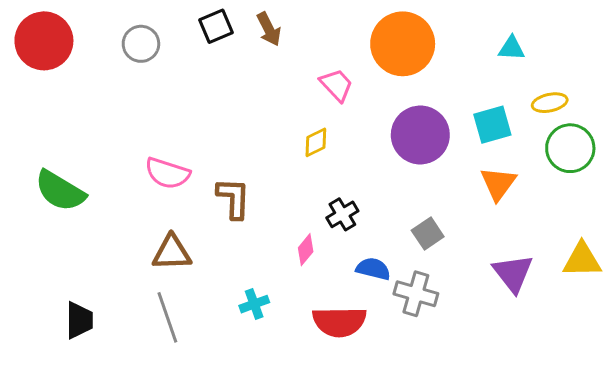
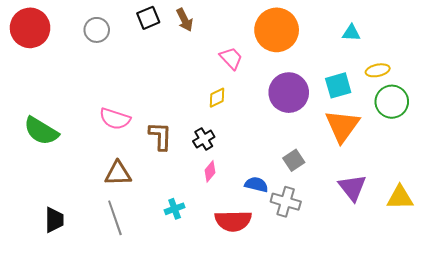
orange triangle: (498, 184) -> (342, 126), size x1.4
black cross: (342, 214) -> (204, 139), moved
yellow triangle: (582, 260) -> (400, 198), moved

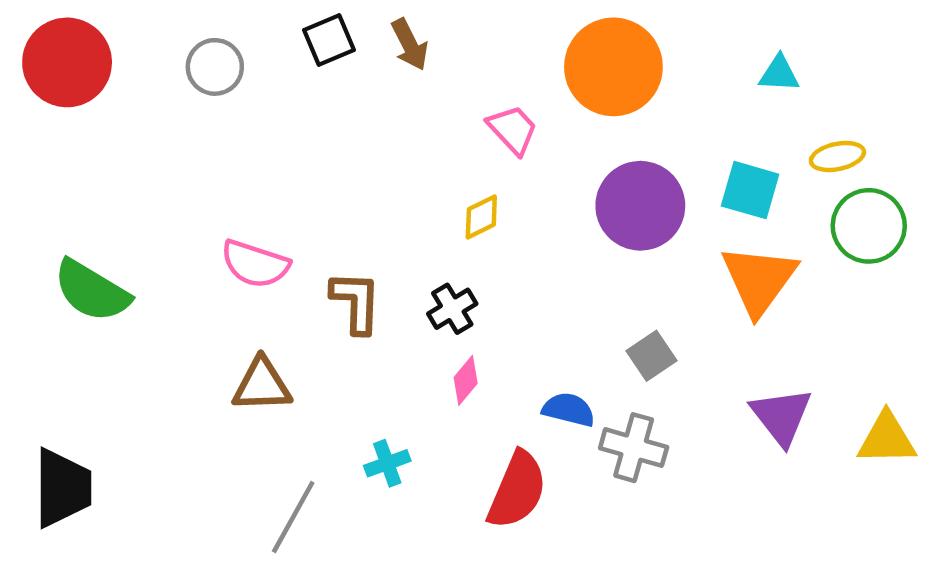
cyan square: (338, 85) -> (750, 190), turned 32
gray line: (115, 218) -> (293, 517), moved, turned 48
black trapezoid: (54, 220) -> (63, 488), moved, size x1.4
red semicircle: (233, 221) -> (517, 490), turned -66

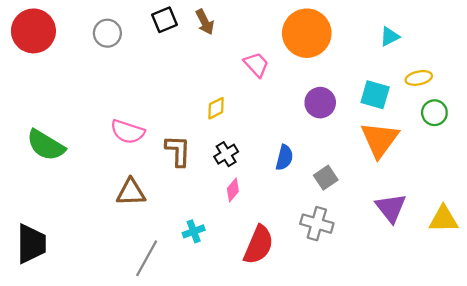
cyan triangle: (779, 74) -> (390, 37), turned -30
purple circle: (640, 206) -> (320, 103), size x0.7
yellow diamond: (481, 217) -> (216, 108), moved
green circle: (869, 226) -> (434, 113), size x0.7
blue semicircle: (569, 410) -> (284, 157), moved, turned 90

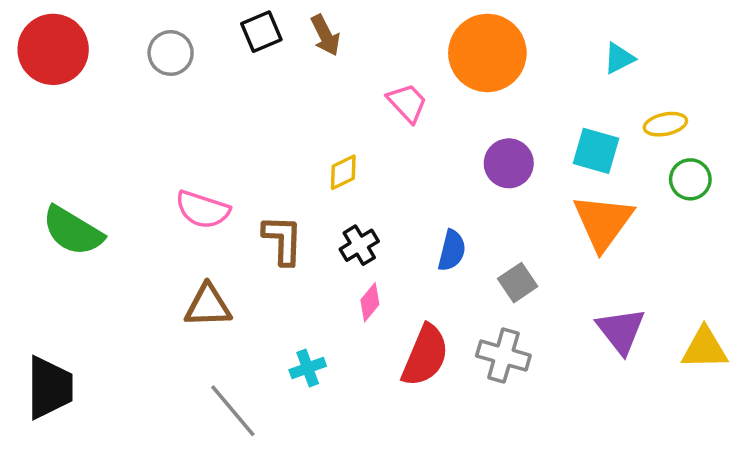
red semicircle: (259, 245) -> (425, 356), moved
gray line: (147, 258) -> (233, 411), turned -69

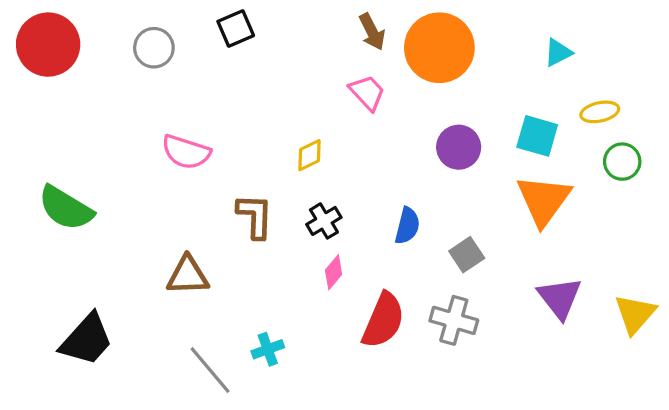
brown arrow: (325, 35) -> (372, 32), moved
pink semicircle: (203, 210) -> (186, 152), moved
yellow triangle: (705, 348) -> (635, 314), turned -48
cyan cross: (308, 368) -> (268, 349), moved
black trapezoid: (50, 388) -> (87, 340), moved, turned 42

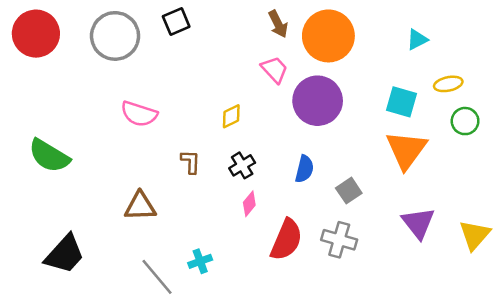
gray circle: (154, 48) -> (115, 36), size x1.6
purple circle: (459, 147) -> (318, 101), moved, size x1.5
brown L-shape: (255, 216) -> (191, 162), size x0.7

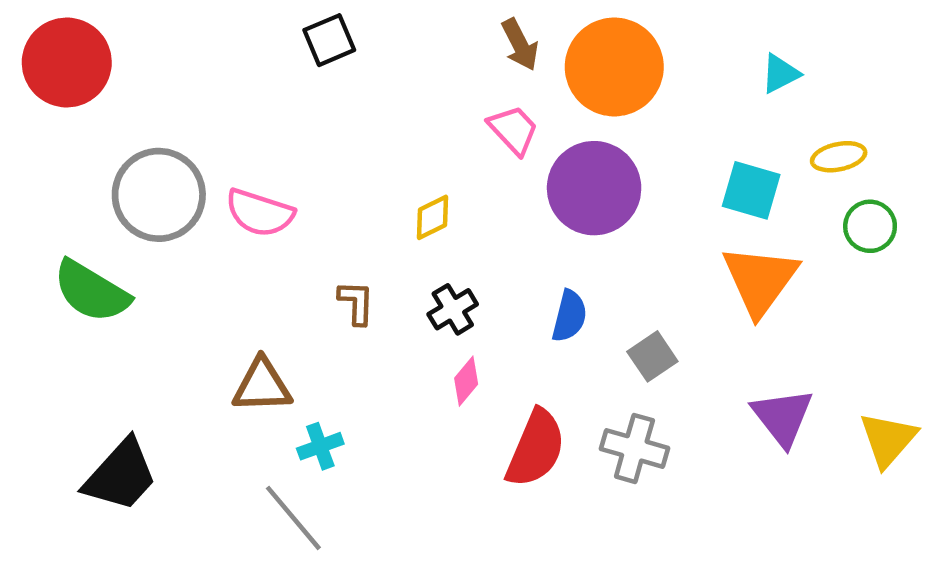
gray circle: (115, 36) -> (159, 195), moved
cyan cross: (200, 261) -> (320, 446), moved

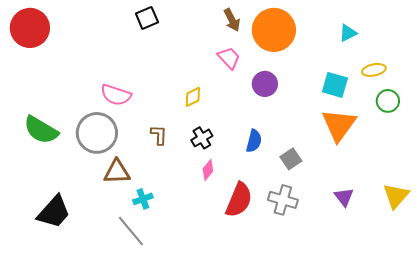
purple circle: (594, 188) -> (265, 84), size x0.6
gray circle: (159, 195) -> (97, 133), moved
purple triangle: (783, 417) -> (344, 197), moved, size x0.7

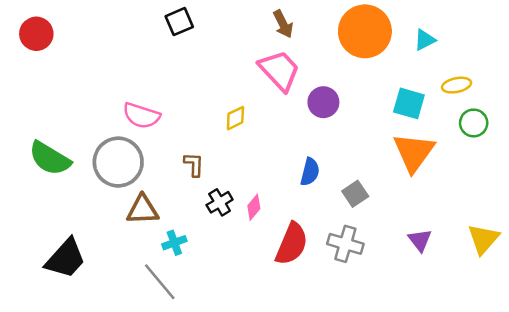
red circle: (30, 28) -> (36, 34), size x0.7
orange circle: (274, 30) -> (365, 31), moved
pink trapezoid: (229, 58) -> (279, 70), size x1.5
black cross: (202, 138) -> (220, 202), moved

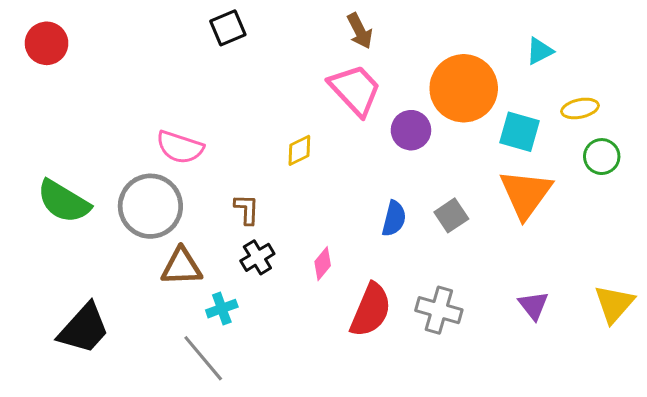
orange circle: (365, 31) -> (464, 88), moved
gray square: (355, 194) -> (451, 215), moved
black cross: (220, 202) -> (257, 257), moved

